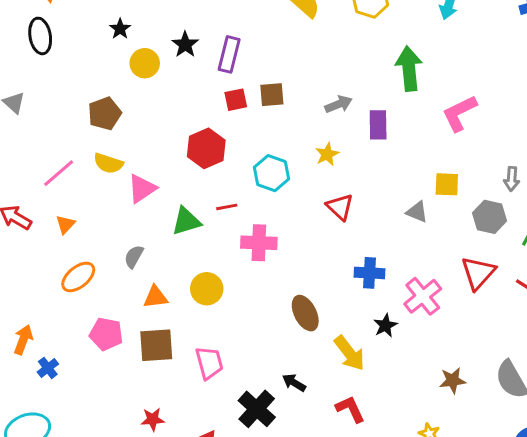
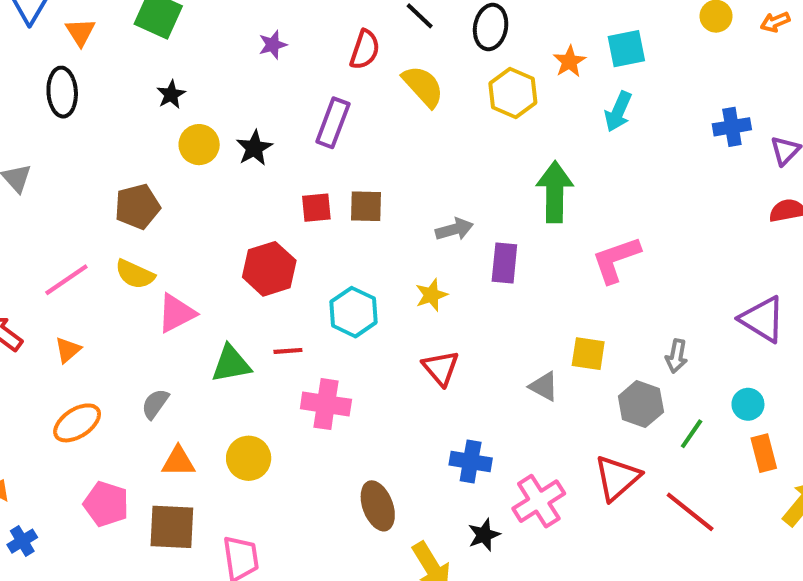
black star: (185, 45) -> (254, 148), moved
purple rectangle: (229, 54) -> (333, 123), moved

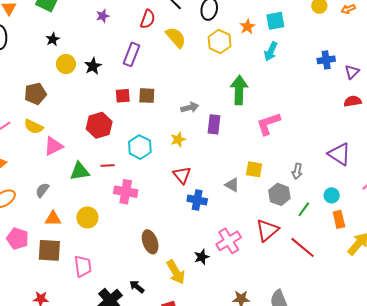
blue cross: (471, 461) -> (197, 200), moved

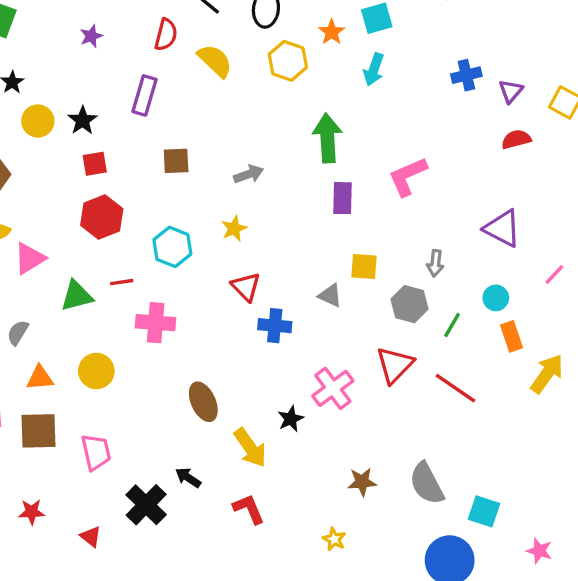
red square: (123, 96) -> (95, 164), moved
purple rectangle: (214, 124) -> (342, 198), moved
pink L-shape: (268, 124) -> (408, 176), moved

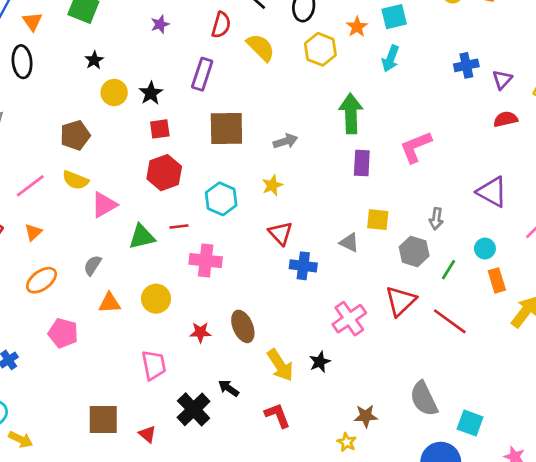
brown square: (176, 161) -> (226, 128), size x1.6
black star: (291, 419) -> (320, 362), moved
brown square: (39, 431) -> (103, 419), moved
brown star: (362, 482) -> (366, 416), moved
red star: (32, 512) -> (200, 332), moved

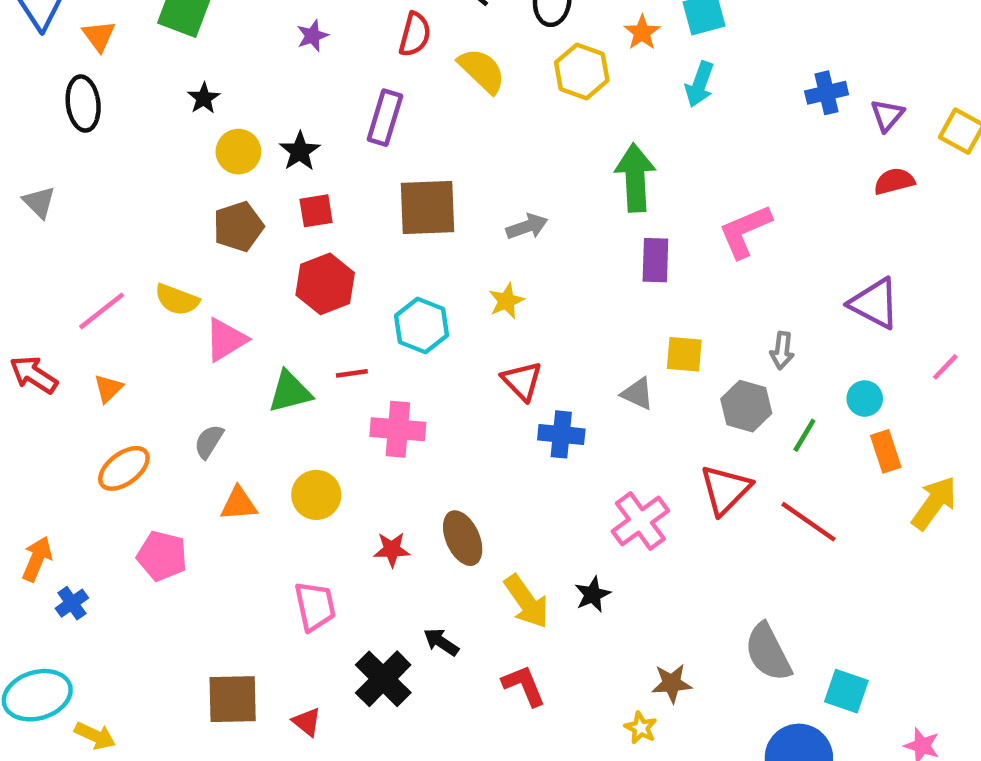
brown pentagon: (75, 135) -> (238, 227), moved

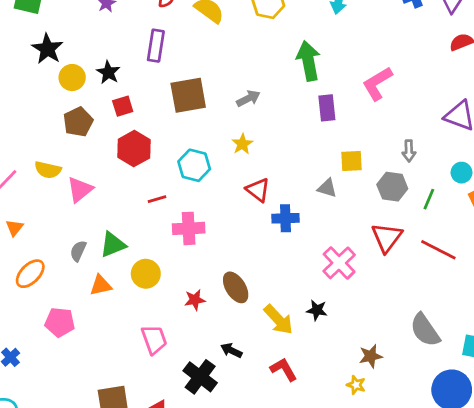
black star: (204, 98) -> (47, 49), size x1.6
green triangle: (290, 392) -> (113, 245), moved
black star: (593, 594) -> (317, 310), turned -30

